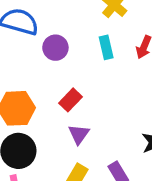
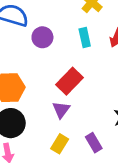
red rectangle: (70, 100) -> (69, 81), moved, size x1.4

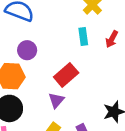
purple circle: (42, 37) -> (27, 50), moved

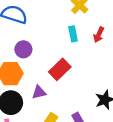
purple triangle: (56, 100) -> (39, 92), moved, turned 40

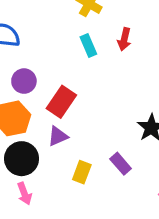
red rectangle: (60, 69) -> (61, 102), moved

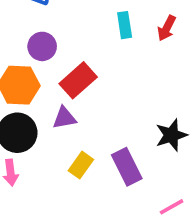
purple rectangle: (121, 164) -> (127, 167), size x1.4

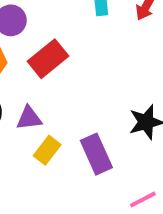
purple triangle: (64, 118) -> (29, 118), moved

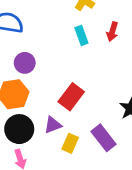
red rectangle: (48, 59) -> (71, 97), moved

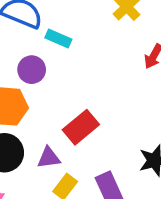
cyan rectangle: (81, 35) -> (58, 39), moved, turned -60

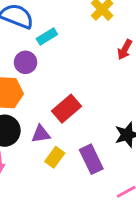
cyan rectangle: (58, 39) -> (47, 37), turned -54

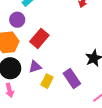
red rectangle: (67, 109) -> (39, 38), moved

